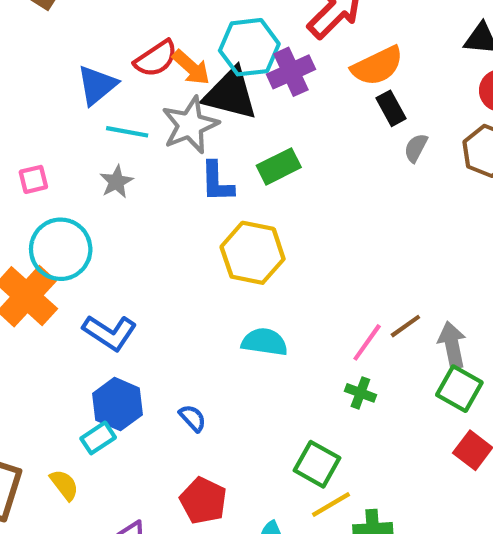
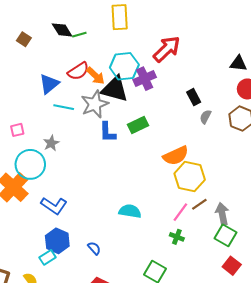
orange semicircle: (377, 66) -> (176, 156), moved
gray star: (116, 182) -> (51, 143), moved
yellow hexagon: (253, 253) -> (190, 177), moved

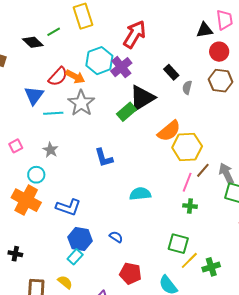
green line: (79, 35) -> (54, 32), moved
black triangle: (115, 89) -> (142, 98), moved, turned -32
blue L-shape: (108, 132) -> (104, 158), moved
cyan circle: (30, 164) -> (36, 175), size x0.6

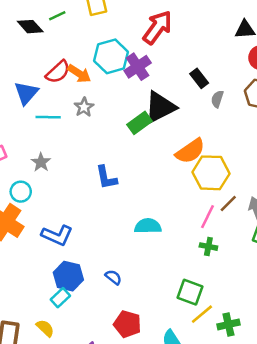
gray star: (81, 103) -> (84, 107), size x0.6

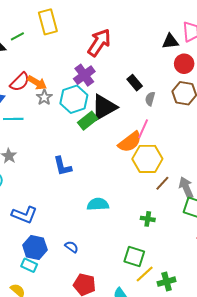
cyan hexagon: (111, 56) -> (74, 99), moved
gray star: (84, 107) -> (44, 97), moved
pink line: (207, 217) -> (143, 129), moved
cyan rectangle: (60, 298) -> (29, 265), turned 70

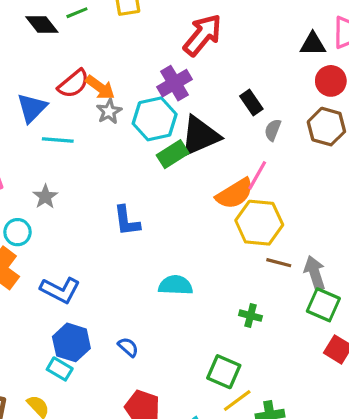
brown line: (162, 183) -> (279, 263), turned 56

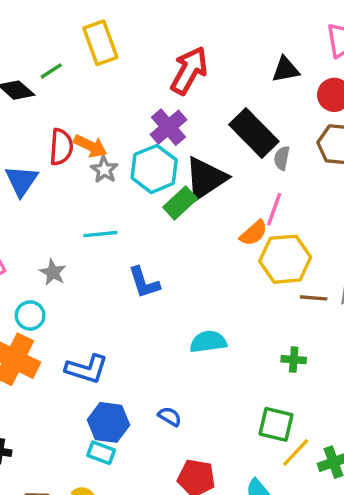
black triangle: (313, 44) -> (285, 70), moved
red semicircle: (73, 84) -> (61, 147), turned -36
black rectangle: (251, 103) -> (254, 133), size x1.8
cyan line: (58, 140) -> (100, 234), moved
orange semicircle: (235, 194) -> (254, 233), size x0.7

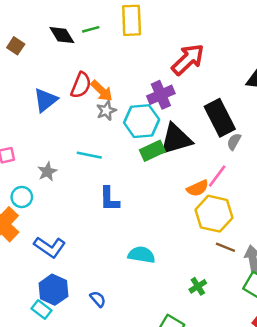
green cross: (294, 360) -> (198, 286), turned 36

